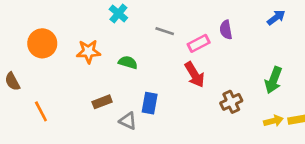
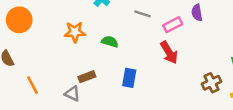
orange circle: (42, 43) -> (19, 20), moved
brown cross: (231, 102) -> (211, 83), moved
gray triangle: (128, 121) -> (72, 94), moved

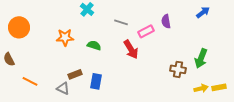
red arrow: (169, 52) -> (131, 49), moved
blue rectangle: (129, 78) -> (96, 81), moved
brown cross: (211, 83) -> (178, 69), moved, turned 35
orange line: (32, 85) -> (30, 81), turned -35

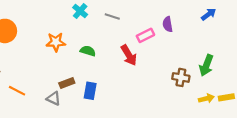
gray line: (121, 22) -> (112, 17), moved

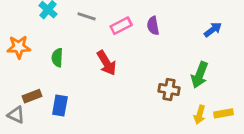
blue arrow: (209, 14) -> (213, 30), moved
pink rectangle: (145, 35) -> (121, 26), moved
green semicircle: (88, 51) -> (57, 58), turned -104
yellow arrow: (206, 98) -> (200, 115), turned 120

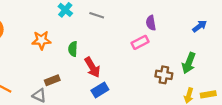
pink rectangle: (121, 26) -> (140, 42), moved
red arrow: (106, 63) -> (92, 67), moved
blue rectangle: (60, 105) -> (100, 90), moved, turned 49

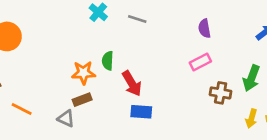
orange star: (41, 40) -> (83, 73), moved
pink rectangle: (140, 42) -> (200, 62), moved
blue rectangle: (100, 90) -> (141, 112), turned 35

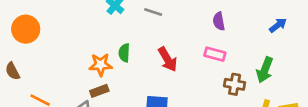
pink rectangle: (200, 62) -> (215, 54), turned 42
red arrow: (132, 84) -> (168, 59), moved

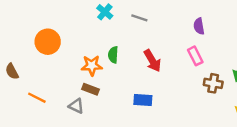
orange circle: (26, 29) -> (48, 42), moved
pink rectangle: (215, 54) -> (195, 56), turned 48
brown rectangle: (99, 91) -> (91, 89), turned 42

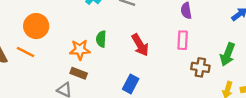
pink rectangle: (195, 56) -> (183, 40), turned 30
orange line: (37, 98) -> (26, 52), moved
blue rectangle: (143, 100) -> (131, 84), turned -66

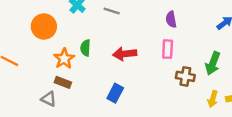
orange circle: (36, 26) -> (44, 26), moved
red arrow: (140, 45) -> (125, 54), turned 115
orange star: (80, 50) -> (64, 59), turned -30

